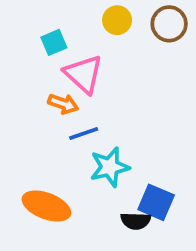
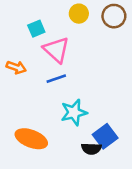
orange arrow: (63, 104) -> (16, 67), moved
blue line: (84, 134) -> (56, 79), moved
blue square: (156, 202) -> (105, 136), turned 30

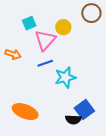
yellow circle: (79, 14) -> (63, 27), moved
pink triangle: (56, 50) -> (45, 40), turned 30
cyan star: (74, 112) -> (65, 77), moved

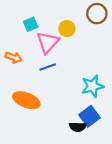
cyan star: (65, 77) -> (93, 86), moved
orange ellipse: (25, 112) -> (26, 100), moved

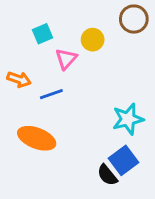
pink triangle: (48, 42) -> (66, 59), size x0.7
blue line: (48, 67) -> (51, 94), moved
black semicircle: (78, 127) -> (107, 175), turned 49

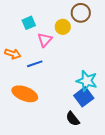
brown circle: (134, 19) -> (81, 13), moved
cyan star: (128, 119) -> (87, 81), turned 30
blue square: (124, 160) -> (84, 97), moved

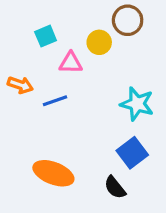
pink triangle: (45, 40) -> (71, 63), turned 49
cyan star: (87, 81) -> (137, 104), moved
orange ellipse: (25, 94) -> (53, 173), moved

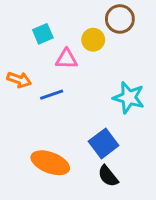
blue square: (132, 153) -> (104, 143), moved

